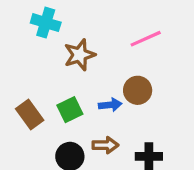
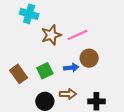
pink line: (146, 39) -> (78, 35), moved

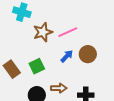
brown circle: (89, 58) -> (88, 54), moved
blue arrow: (71, 68) -> (67, 56), moved, turned -40

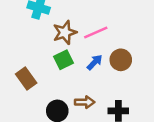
green square: (37, 66) -> (63, 60), moved

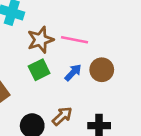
pink line: (96, 32) -> (74, 40), turned 35
brown arrow: (85, 102) -> (62, 116), turned -42

